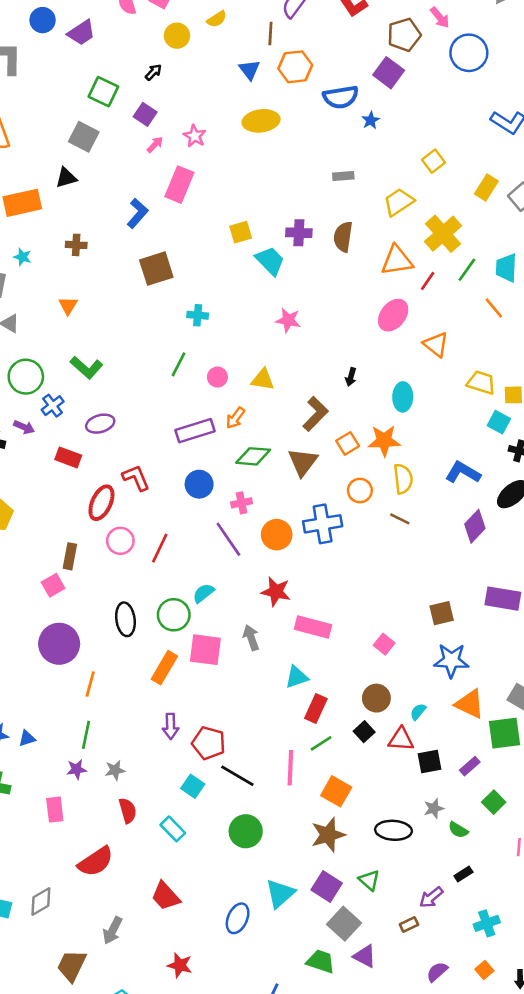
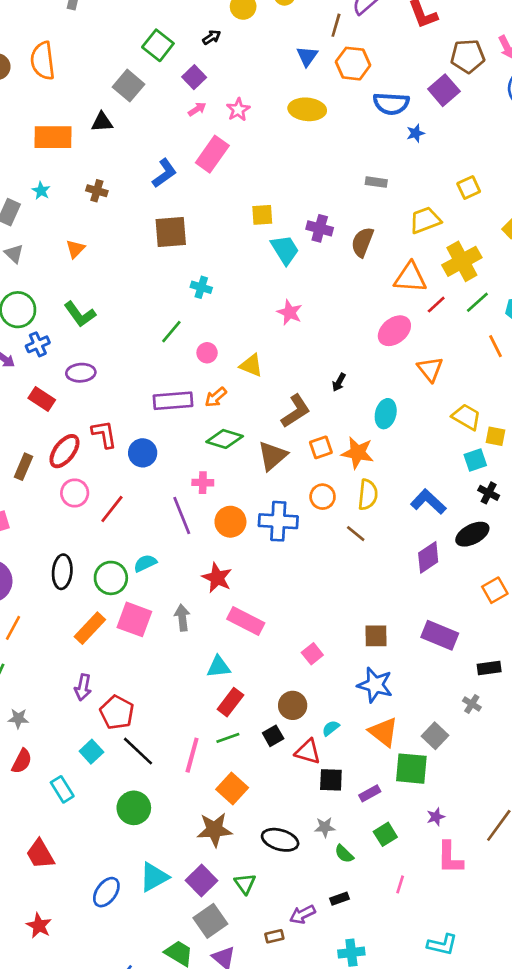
cyan square: (499, 422) -> (475, 460), turned 30
blue circle: (199, 484) -> (143, 453), moved
brown rectangle: (70, 556) -> (24, 467), moved
red semicircle: (128, 811) -> (22, 761), turned 30

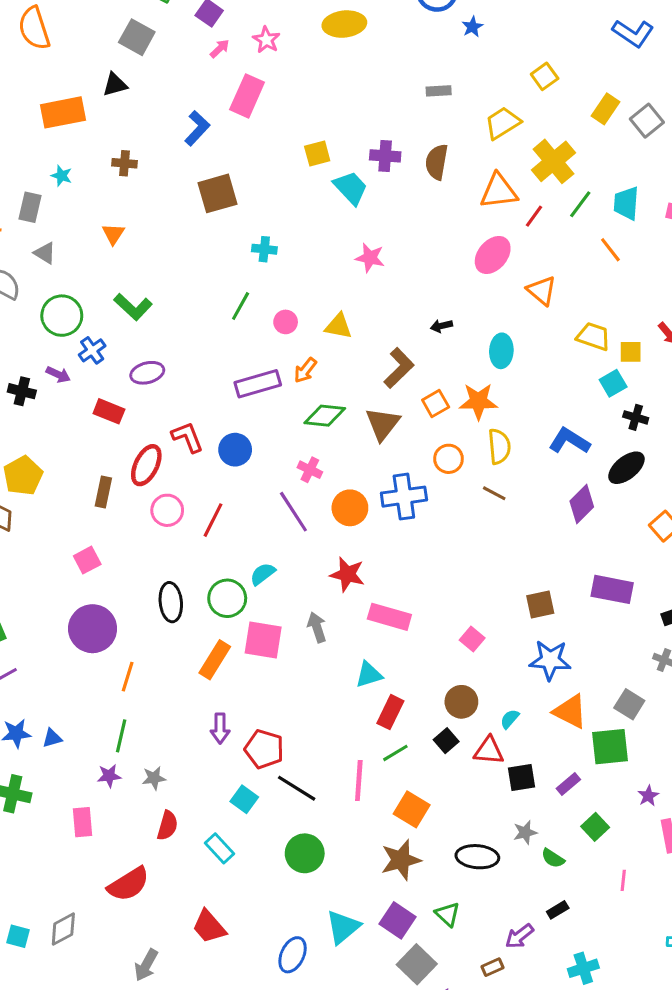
black arrow: (339, 382) -> (441, 326), turned 60
pink cross: (203, 483) -> (310, 470), turned 36

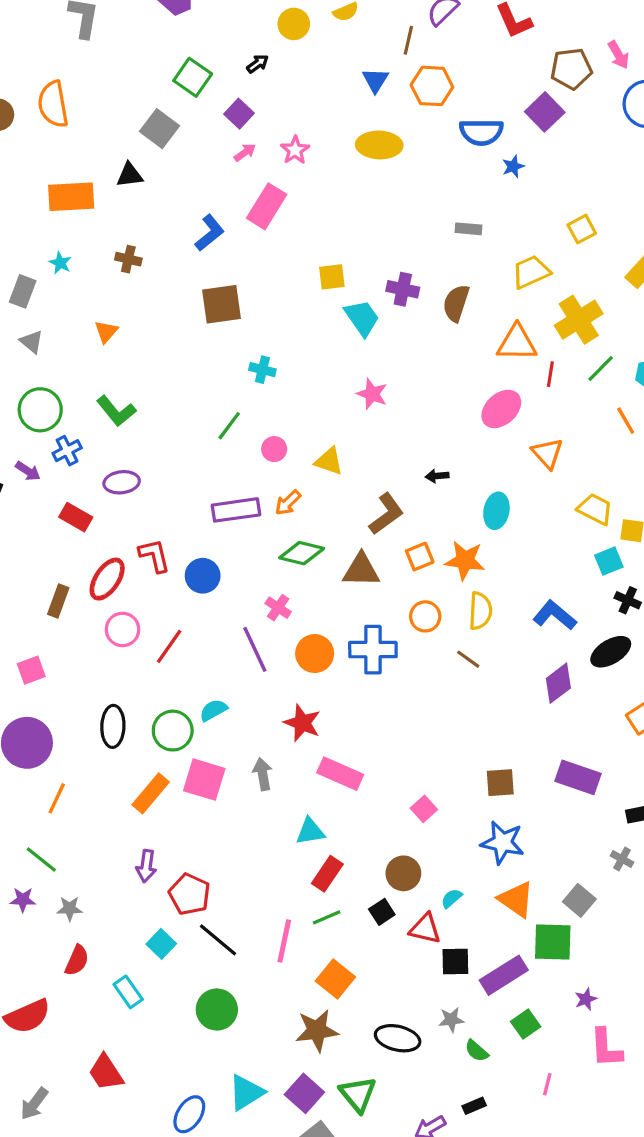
red line: (534, 216) -> (550, 374), turned -35
brown triangle: (383, 424) -> (361, 570), turned 45
green line: (121, 736) -> (41, 860), turned -72
purple rectangle: (568, 784) -> (504, 975), size x1.8
green triangle: (448, 914) -> (358, 1094), size x1.4

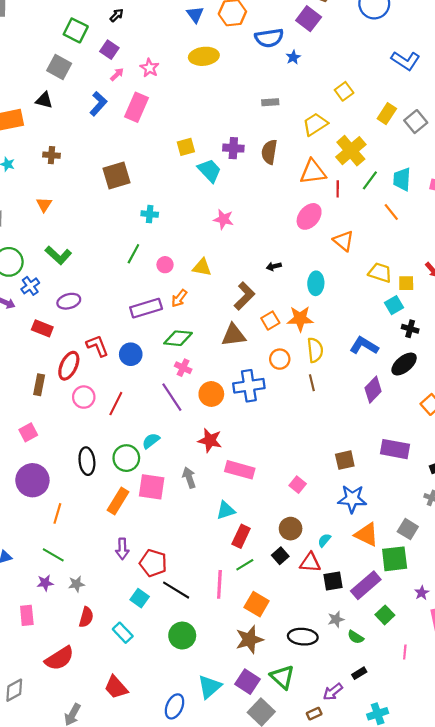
black triangle: (130, 175) -> (44, 100), turned 30
blue L-shape: (210, 233) -> (98, 104), moved
green diamond: (302, 553) -> (178, 338), moved
brown line: (468, 659) -> (312, 383), turned 49

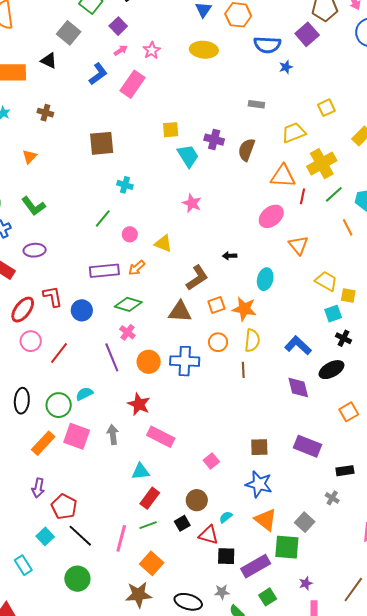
purple diamond: (373, 390) -> (298, 387), turned -70

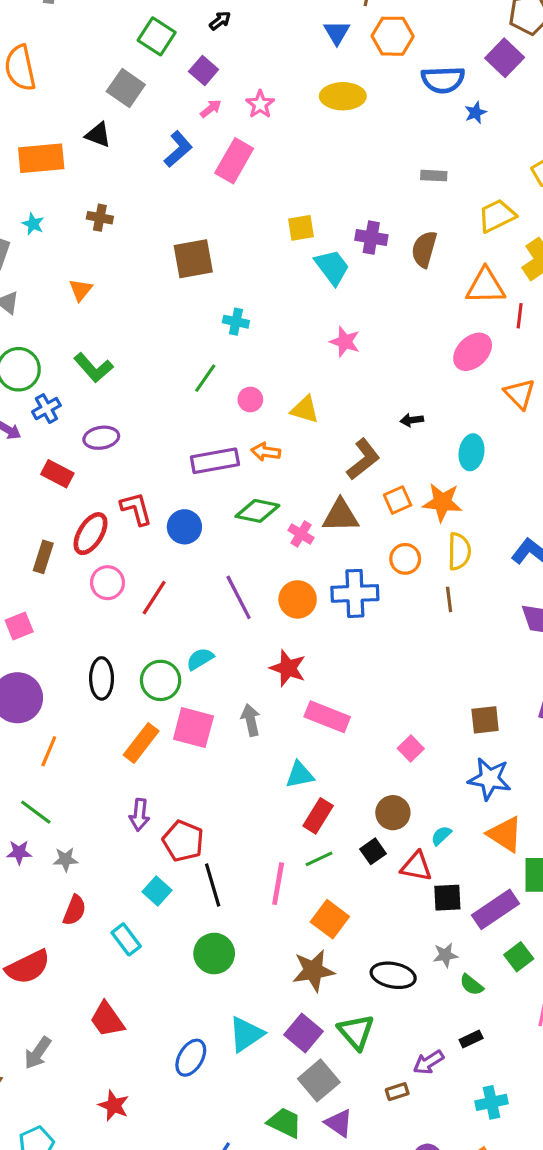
orange arrow: (137, 268) -> (266, 452), turned 54
pink cross: (127, 332) -> (301, 534), moved
black line: (80, 536) -> (213, 885), turned 36

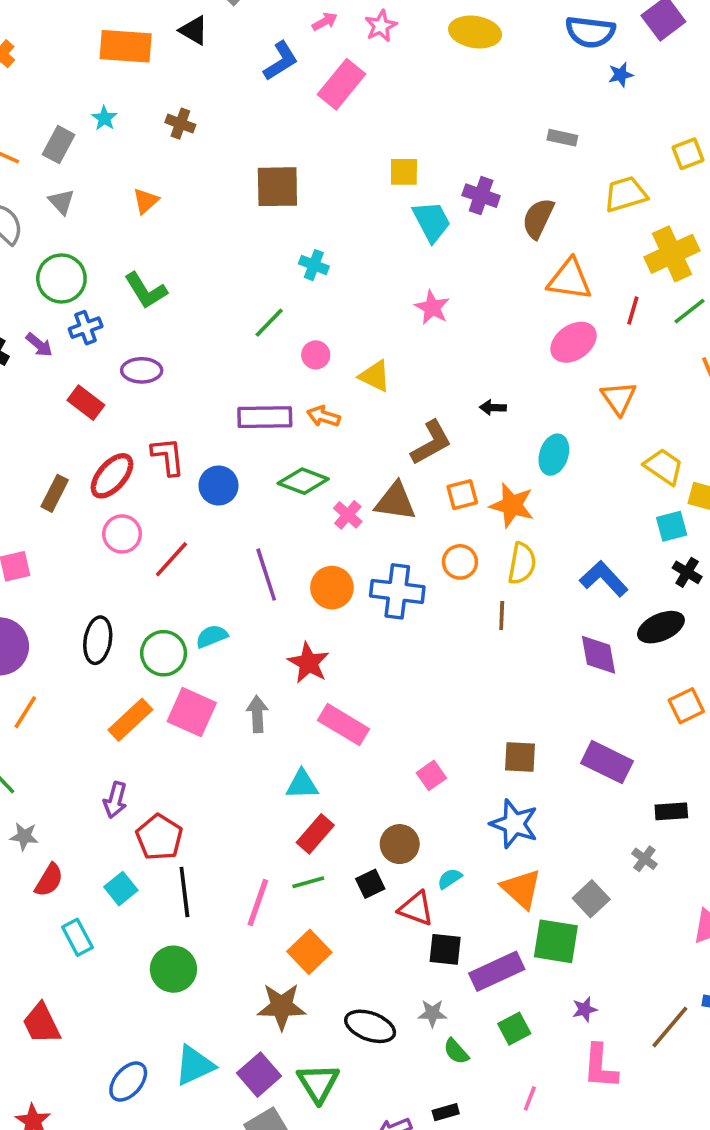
orange triangle: (486, 286) -> (570, 279), moved
red semicircle: (74, 910) -> (49, 880), moved

